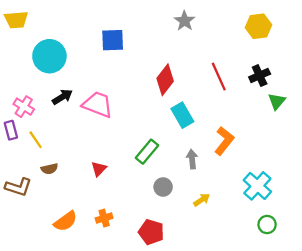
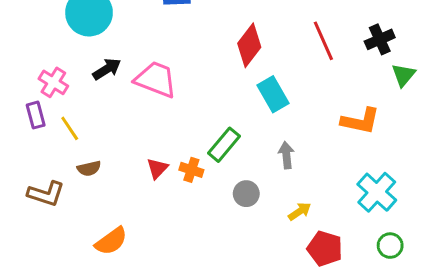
orange L-shape: (224, 141) -> (360, 121), moved, turned 64
orange cross: (104, 218) -> (191, 170), moved, turned 35
red pentagon: (151, 232) -> (325, 249), moved

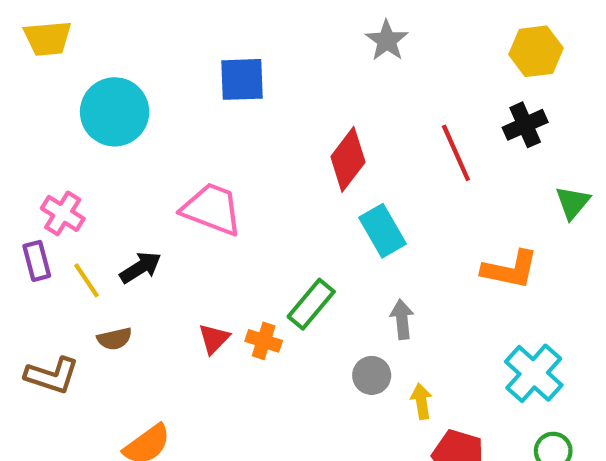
black cross: (380, 39) -> (525, 125), moved
black arrow: (107, 69) -> (140, 267), moved
gray circle: (246, 194) -> (372, 375), moved
yellow arrow: (300, 211) -> (421, 401), turned -65

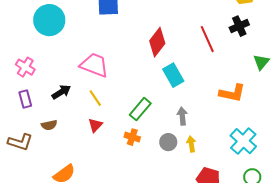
purple rectangle: (37, 261) -> (25, 99), moved
yellow line: (86, 280) -> (95, 98), moved
orange cross: (264, 341) -> (132, 137), moved
yellow arrow: (421, 401) -> (191, 144), moved

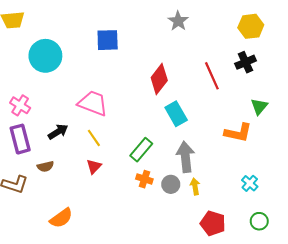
green triangle: (261, 62) -> (259, 106), moved
purple rectangle: (25, 99) -> (20, 139), size x1.5
gray arrow: (182, 116) -> (185, 157), size x1.6
orange cross: (132, 137) -> (144, 179), moved
cyan cross: (243, 141) -> (250, 183), size x0.6

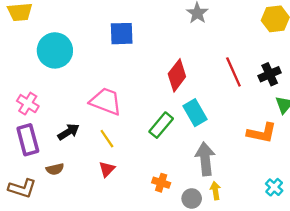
black cross: (246, 62) -> (270, 74), moved
green rectangle: (141, 150) -> (161, 125), moved
gray circle: (171, 184) -> (192, 198), moved

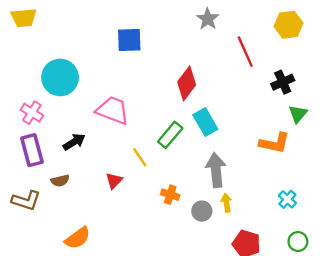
cyan circle: (55, 50) -> (60, 77), moved
red line: (233, 72) -> (245, 52), moved
yellow line: (107, 139) -> (140, 157), moved

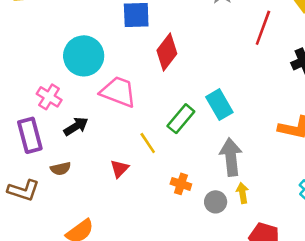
red line: (245, 52) -> (263, 28), turned 44
cyan circle: (60, 77) -> (84, 56), moved
red diamond: (187, 83) -> (167, 52), moved
pink cross: (32, 113) -> (49, 97), moved

